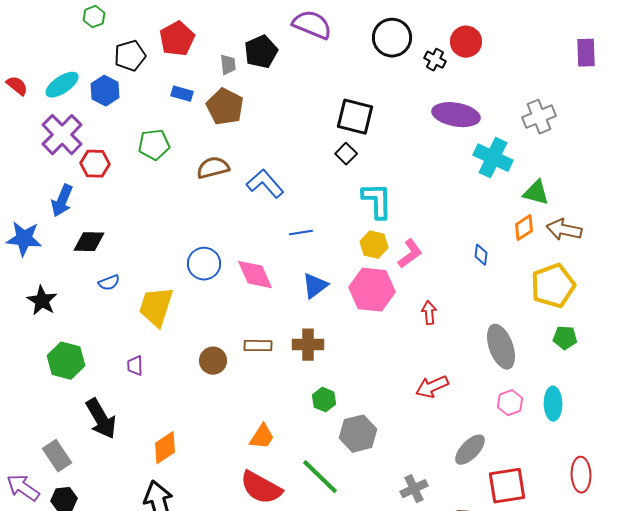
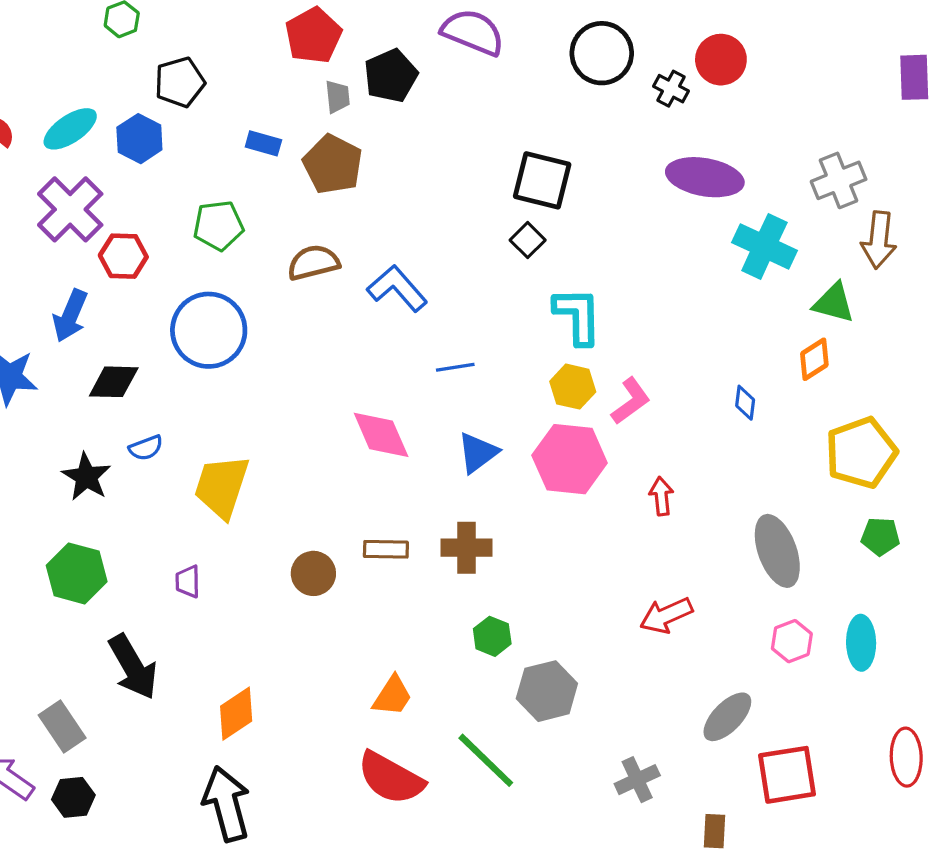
red pentagon: (177, 39) -> (313, 35), moved
brown arrow: (564, 230) -> (879, 240), moved, turned -96
blue circle: (204, 264) -> (209, 330), moved, size x1.4
black star: (42, 301) -> (86, 477), moved

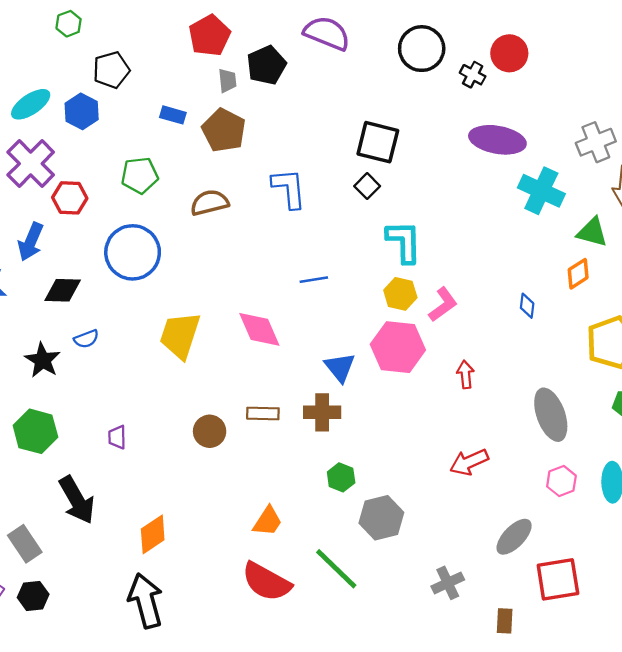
blue L-shape: (397, 288) -> (289, 188), moved, turned 36
blue triangle: (478, 453) -> (340, 367), moved, turned -32
yellow trapezoid: (222, 486) -> (180, 335), moved

